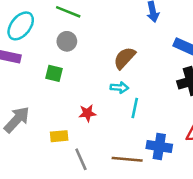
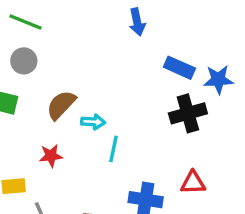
brown semicircle: (125, 58) -> (61, 105), moved

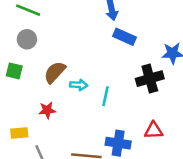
blue rectangle: (179, 68) -> (124, 37), moved
cyan line: (113, 149) -> (105, 96), moved

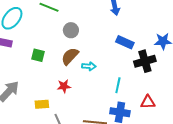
blue rectangle: (124, 37) -> (125, 42), moved
gray circle: (27, 39) -> (71, 30), moved
cyan line: (105, 96) -> (118, 85), moved

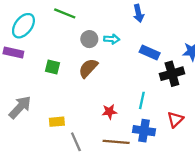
cyan arrow: (89, 66) -> (112, 39), moved
red star: (64, 86) -> (109, 112), moved
red triangle: (148, 102) -> (175, 119), turned -42

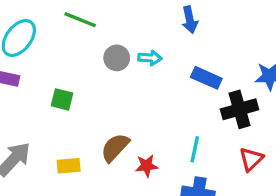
brown semicircle: (88, 68) -> (115, 148), moved
red triangle: (175, 119) -> (251, 159), moved
yellow rectangle: (57, 122) -> (69, 166), moved

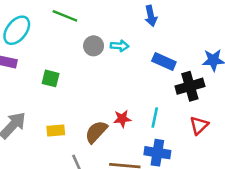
brown semicircle: (115, 148) -> (96, 132), moved
red star: (147, 166) -> (122, 119), moved

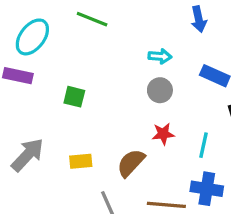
gray circle: (94, 46) -> (160, 90), moved
red star: (122, 119) -> (163, 134), moved

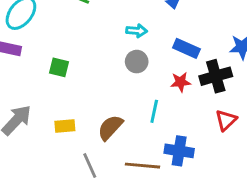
red star: (163, 134) -> (181, 82), moved
cyan line: (204, 145) -> (154, 111), moved

